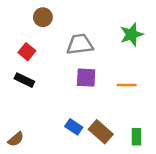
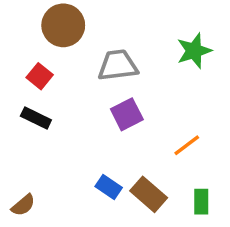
brown circle: (43, 17) -> (63, 25), size x1.5
purple square: (86, 78) -> (127, 114), turned -30
orange line: (127, 85) -> (187, 145), moved, turned -36

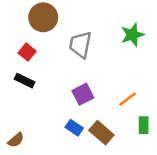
gray trapezoid: (118, 65) -> (80, 45), turned -72
purple square: (127, 114) -> (83, 94), moved
green rectangle: (201, 202) -> (144, 125), moved

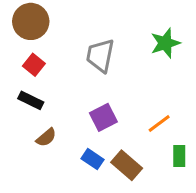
brown circle: (43, 17) -> (31, 21), moved
brown semicircle: (16, 140) -> (46, 137), moved

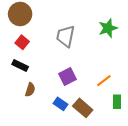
brown semicircle: (46, 137) -> (30, 90), turned -32

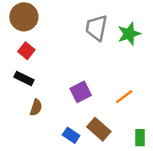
gray trapezoid: (66, 36) -> (96, 28), moved
green rectangle: (117, 102) -> (140, 138), moved
blue rectangle: (60, 104) -> (71, 135), moved

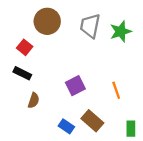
brown circle: (24, 17) -> (47, 21), moved
orange line: (124, 97) -> (116, 90), turned -72

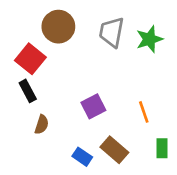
red square: (25, 47) -> (30, 59), size x1.5
black rectangle: (22, 73) -> (28, 91), turned 36
green rectangle: (131, 129) -> (162, 148), moved

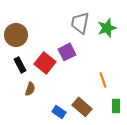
brown circle: (58, 27) -> (16, 35), moved
red square: (30, 59) -> (45, 63), moved
purple square: (93, 106) -> (67, 52), moved

